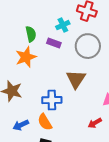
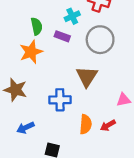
orange semicircle: (45, 122) -> (86, 124), moved, turned -144

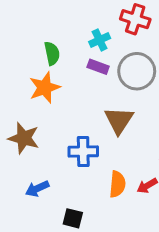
purple rectangle: (62, 36) -> (98, 67), moved

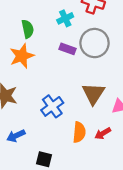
purple rectangle: (98, 67) -> (68, 49), moved
brown triangle: (119, 120) -> (93, 93), moved
blue cross: (83, 151) -> (52, 106), turned -35

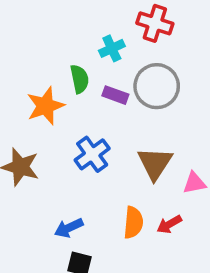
green semicircle: (28, 29) -> (80, 79), moved
blue cross: (52, 106) -> (92, 154), moved
blue arrow: (16, 136) -> (69, 228), moved

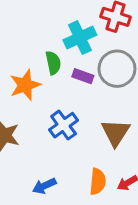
cyan cross: (112, 48) -> (80, 38), size x1.5

